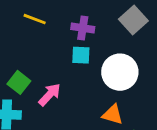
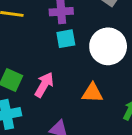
orange triangle: (113, 115) -> (92, 93), moved

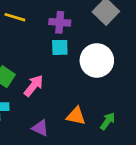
orange triangle: (92, 93) -> (76, 116), moved

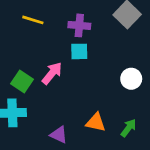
white circle: (97, 60) -> (131, 79), moved, size x0.6
pink arrow: (34, 86) -> (52, 73), moved

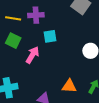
purple cross: (79, 25) -> (36, 15), moved
green square: (22, 81) -> (13, 41), moved

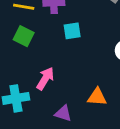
pink arrow: (32, 55) -> (45, 79), moved

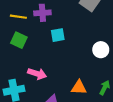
pink arrow: (45, 79) -> (37, 74), turned 78

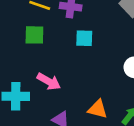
green square: (19, 40) -> (34, 35), turned -35

